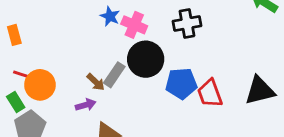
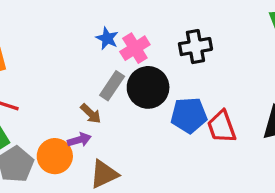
pink cross: (134, 25) -> (135, 48), turned 35
gray rectangle: (114, 75) -> (112, 86), moved
orange circle: (40, 85) -> (55, 156), moved

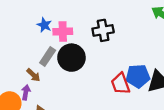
pink cross: (135, 48) -> (63, 31), turned 30
blue pentagon: (189, 115) -> (138, 76), moved
purple arrow: (79, 140) -> (26, 92), turned -64

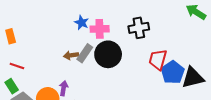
brown arrow: (33, 75) -> (71, 55), moved, turned 128
blue pentagon: (138, 76) -> (173, 72), turned -30
red trapezoid: (120, 84) -> (158, 60), moved, turned 35

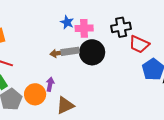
gray rectangle: (85, 53) -> (70, 51), turned 48
red trapezoid: (158, 60) -> (139, 44), moved, turned -80

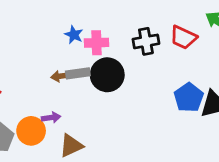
red trapezoid: (139, 44) -> (183, 37), moved
purple arrow: (50, 84) -> (51, 118), turned 72

